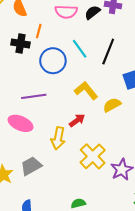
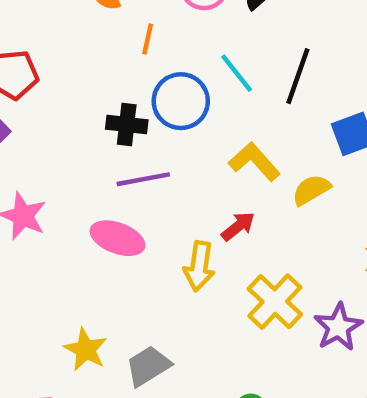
black cross: (21, 44) -> (127, 124), moved
gray trapezoid: (31, 166) -> (148, 366), moved

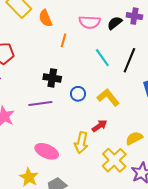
blue circle: (181, 101) -> (78, 94), moved, size x0.6
purple line: (143, 179) -> (40, 104), moved
yellow semicircle: (311, 190) -> (134, 138), moved
pink ellipse: (118, 238) -> (47, 151), moved

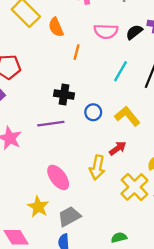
cyan line: (102, 58) -> (120, 71), turned 66
pink ellipse: (47, 151) -> (58, 177), turned 30

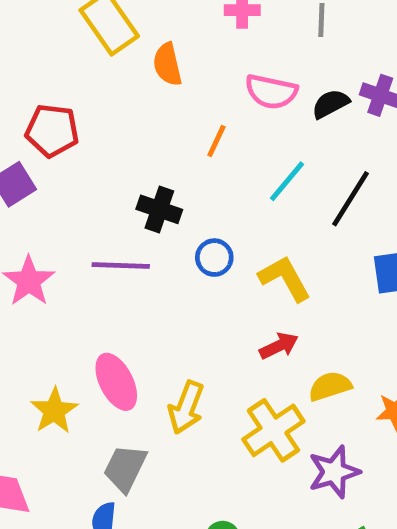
orange line: (76, 52) -> (216, 141), moved
red arrow: (118, 148) -> (279, 346), moved
yellow arrow: (97, 167) -> (186, 407), moved
yellow star: (38, 207) -> (54, 411), moved
gray trapezoid: (69, 216) -> (125, 468), turned -45

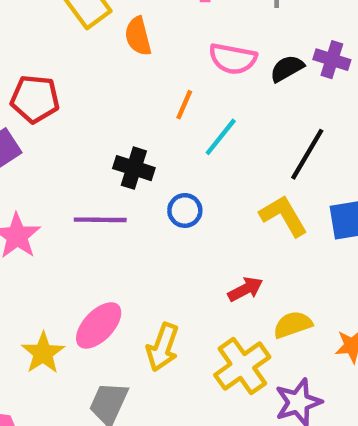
cyan line: (287, 181) -> (221, 137), moved
yellow L-shape: (285, 278) -> (284, 216), moved
pink ellipse: (116, 382) -> (99, 325), turned 72

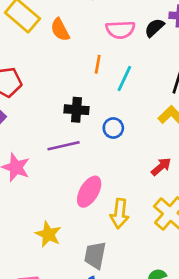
pink ellipse: (99, 325) -> (89, 192), moved

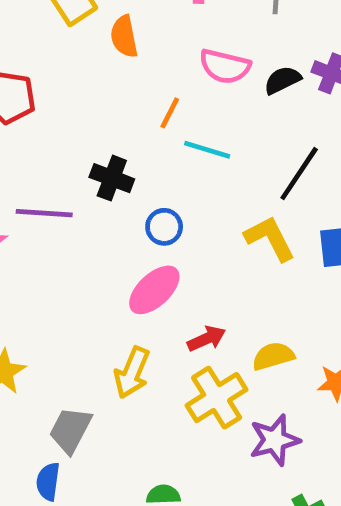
cyan line: (124, 78) -> (207, 150), turned 65
purple line: (64, 146) -> (44, 213), moved
red arrow: (161, 167) -> (207, 339), moved
pink ellipse: (89, 192) -> (154, 290), moved

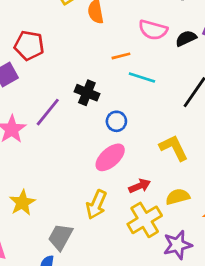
orange line: (170, 113) -> (121, 56), turned 48
purple line: (44, 213) -> (48, 112), turned -56
yellow L-shape: (270, 238) -> (174, 148), moved

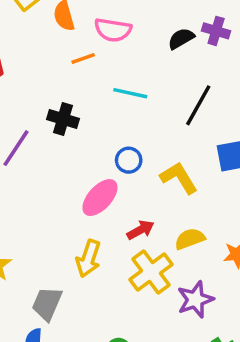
pink semicircle: (153, 30) -> (113, 30), moved
orange line: (121, 56) -> (83, 59), moved
blue circle: (116, 121) -> (129, 160), moved

